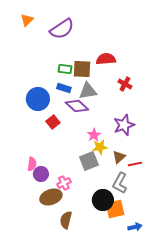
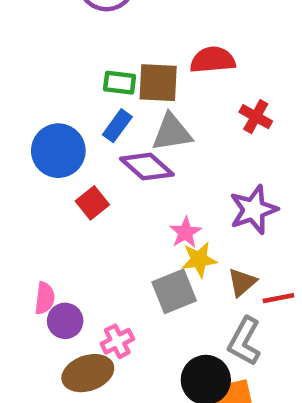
blue rectangle: (64, 88) -> (117, 126), turned -72

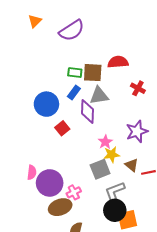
purple diamond: (147, 167) -> (87, 111), turned 50
brown triangle: (242, 282) -> (132, 165), turned -40
pink semicircle: (45, 298) -> (32, 172), moved
purple circle: (65, 321) -> (50, 183), size x1.6
gray L-shape: (244, 341) -> (115, 191), moved, turned 40

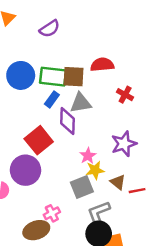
purple semicircle: (72, 30) -> (49, 29), size x0.7
green rectangle: (75, 73) -> (53, 77), size x1.6
blue circle: (46, 104) -> (21, 75), moved
red square: (62, 128) -> (39, 140), size x1.6
purple circle: (50, 183) -> (25, 170), moved

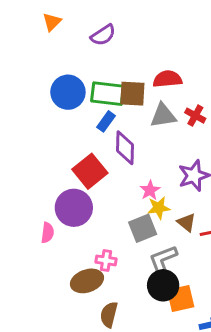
gray triangle: (81, 103) -> (163, 116), moved
pink cross: (52, 213) -> (106, 260), turned 35

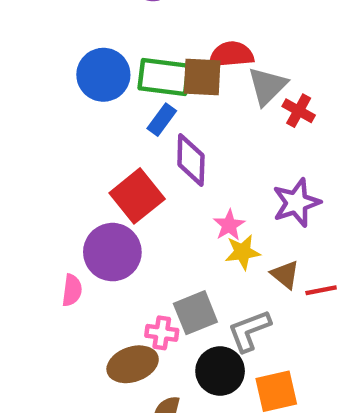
red semicircle: (167, 79) -> (231, 55), moved
gray triangle: (163, 116) -> (267, 86), moved, turned -36
gray square: (143, 228) -> (195, 313), moved
black circle: (163, 285) -> (220, 371), moved

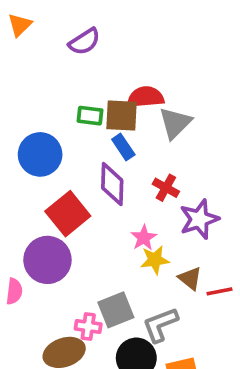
blue circle: (103, 75) -> (40, 154), moved
green rectangle: (164, 77) -> (90, 116), size x0.6
red cross: (299, 111) -> (166, 188), moved
blue rectangle: (162, 120) -> (123, 147), moved, turned -70

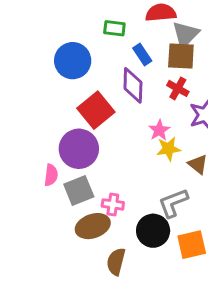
brown square: (121, 116) -> (181, 56), moved
gray square: (116, 310) -> (79, 191), moved

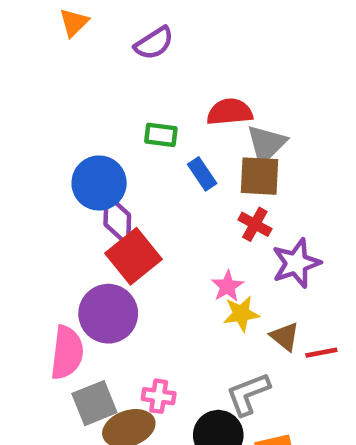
purple diamond: (133, 85) -> (117, 220), moved
pink semicircle: (51, 175) -> (67, 353), size x1.6
gray square: (79, 191) -> (94, 403), moved

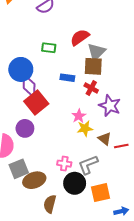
red semicircle: (230, 112) -> (80, 37), turned -30
blue rectangle: (202, 174) -> (67, 78), moved, turned -48
purple star: (296, 263) -> (110, 106), turned -30
purple circle: (108, 314) -> (25, 128), size x0.7
pink cross: (159, 396) -> (64, 164), moved

